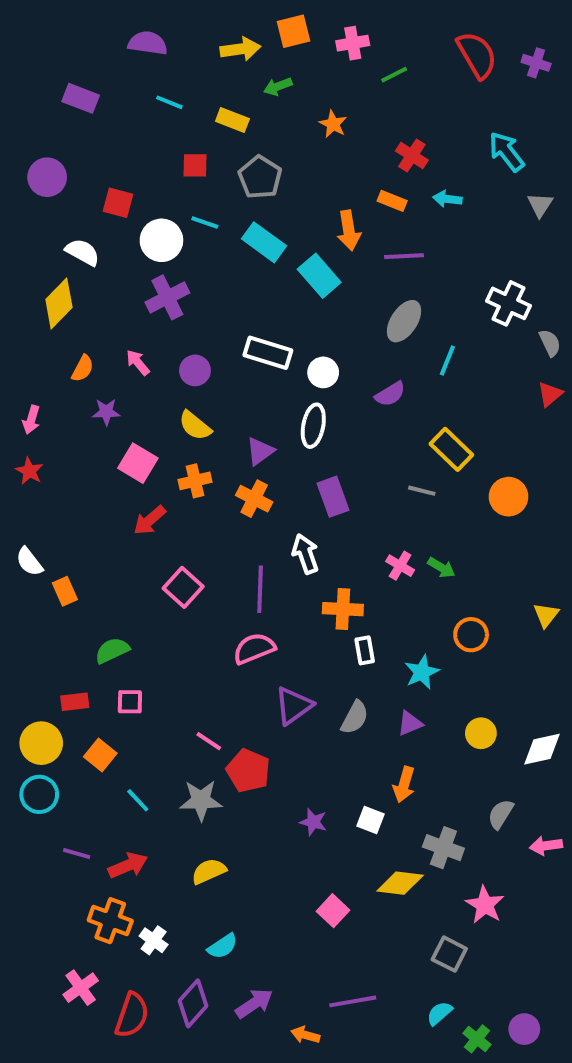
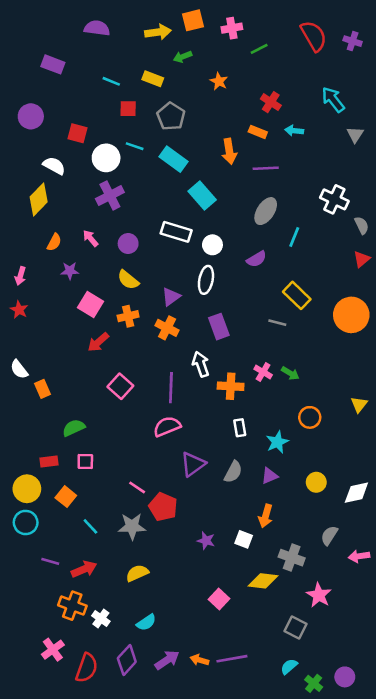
cyan line: (169, 102) -> (111, 81), moved
cyan rectangle: (319, 276) -> (202, 196), moved
orange circle: (508, 497) -> (351, 315), moved, size x1.4
orange cross: (343, 609) -> (231, 386), moved
orange arrow: (305, 1035) -> (199, 660), moved

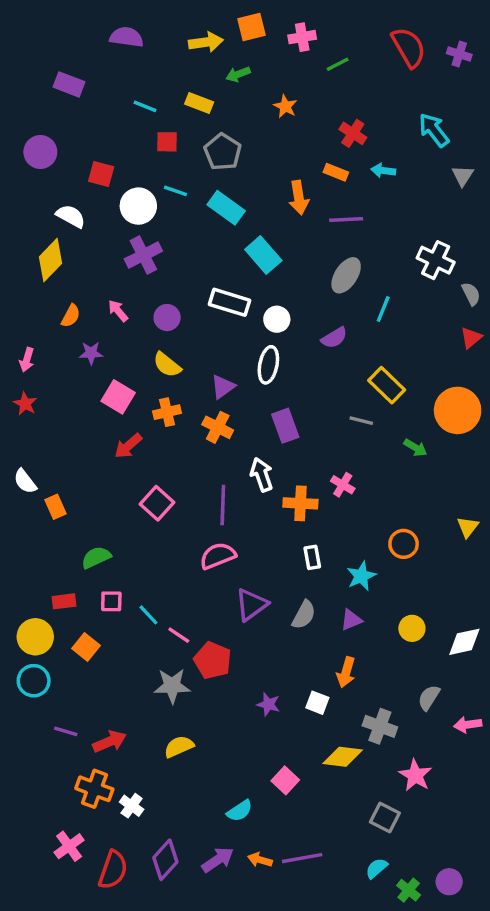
green arrow: (290, 373) -> (415, 448), moved
cyan line: (90, 526) -> (148, 615), moved
cyan semicircle: (146, 622) -> (240, 811), moved

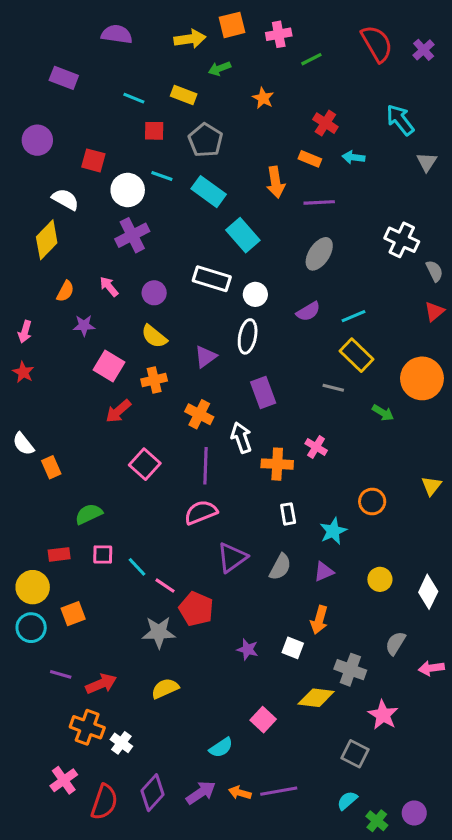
purple cross: (459, 54) -> (424, 50), turned 30
cyan line: (383, 309) -> (353, 316), moved, turned 45
orange cross: (218, 427) -> (199, 414), moved
white diamond: (464, 642) -> (428, 592), turned -52
orange square: (86, 647) -> (73, 614), moved, turned 30

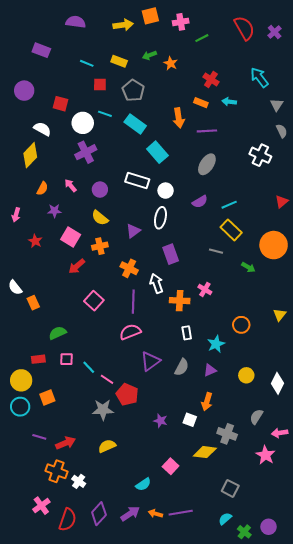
green arrow: (220, 69) -> (149, 55), moved
gray semicircle: (434, 271) -> (282, 131), moved
red star: (23, 372) -> (35, 241), moved
pink star: (383, 715) -> (265, 455), moved

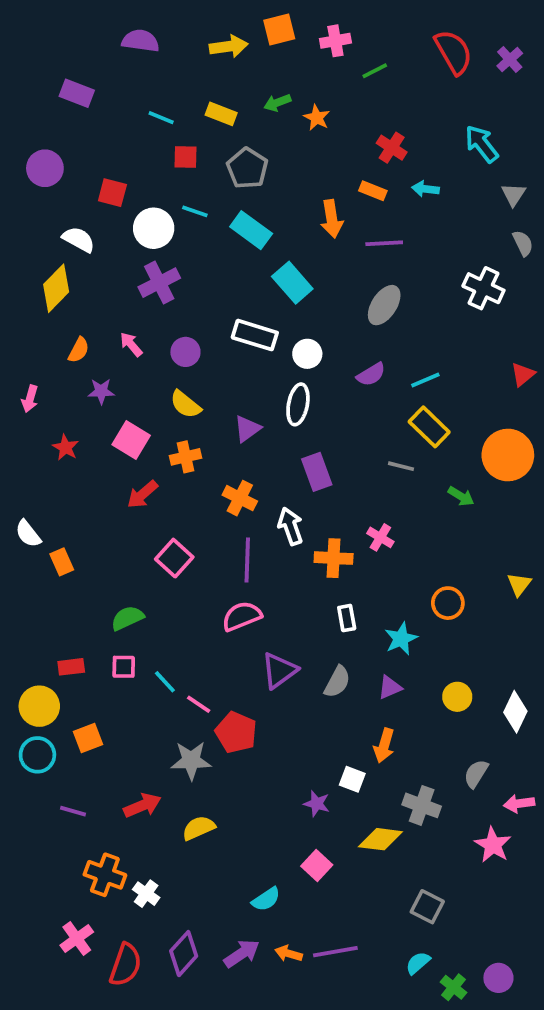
green semicircle: (57, 333) -> (127, 618), moved
purple star: (160, 421) -> (317, 804), moved
red arrow: (66, 443) -> (142, 805), moved

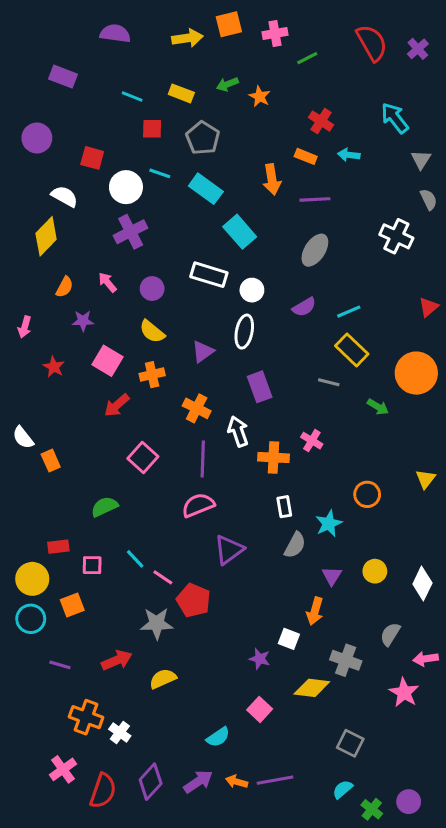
pink square: (124, 667) -> (92, 565), moved
gray semicircle: (337, 682) -> (295, 545), moved
purple triangle: (390, 687) -> (332, 576), moved, turned -35

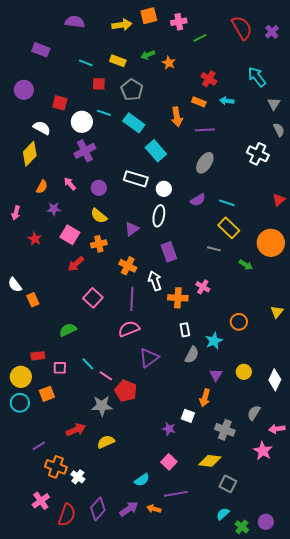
cyan line: (349, 312) -> (227, 203), turned 42
purple line: (60, 665) -> (39, 446), moved, turned -48
yellow diamond: (312, 688) -> (210, 461), moved
purple line: (275, 780) -> (176, 494), moved

